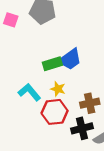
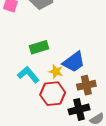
blue trapezoid: (70, 59) -> (74, 62), moved
green rectangle: (52, 64) -> (39, 47), moved

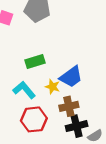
brown cross: (86, 85) -> (69, 106), moved
red hexagon: (53, 94) -> (34, 119), moved

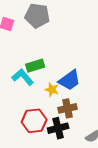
cyan L-shape: (24, 90) -> (23, 77), moved
black cross: (77, 126) -> (58, 128), moved

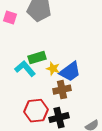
yellow star: (52, 90) -> (53, 69), moved
brown cross: (67, 108) -> (62, 90), moved

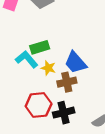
yellow star: (53, 69) -> (48, 68), moved
blue trapezoid: (70, 72) -> (76, 63), turned 85

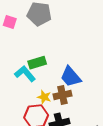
yellow star: (48, 68) -> (44, 97), moved

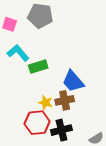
cyan L-shape: (25, 74) -> (18, 53), moved

